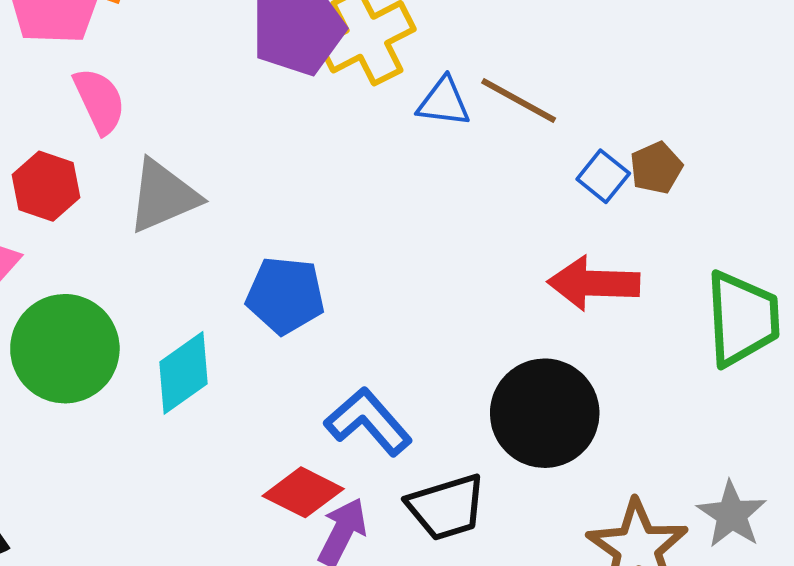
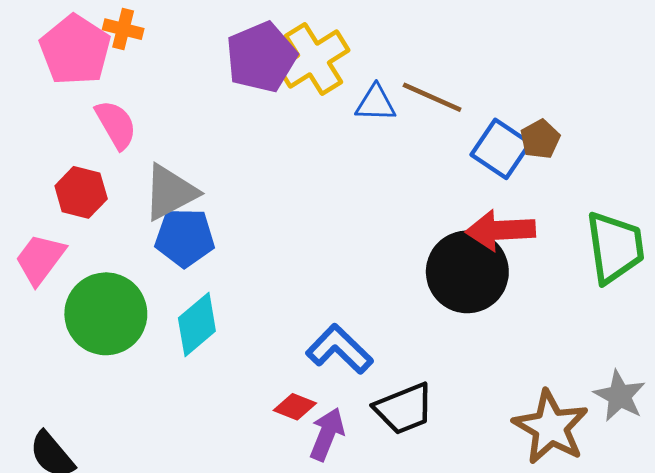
blue square: (603, 176) -> (501, 149), size x1.5
blue pentagon: (285, 295) -> (185, 238), moved
black circle: (545, 413) -> (467, 272), moved
red diamond: (303, 492) -> (295, 407), size x0.7

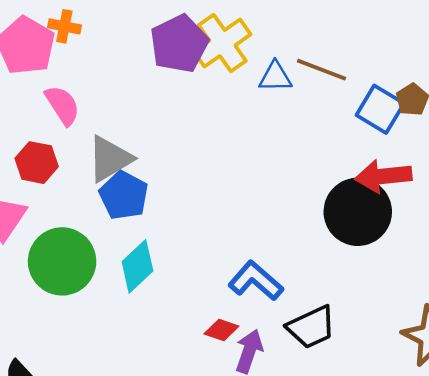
blue pentagon: (185, 238) -> (124, 195), turned 30

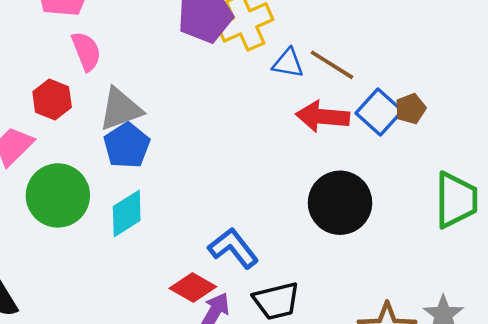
red arrow: (383, 176) -> (323, 116), moved
red diamond: (221, 330) -> (193, 287), size x1.4

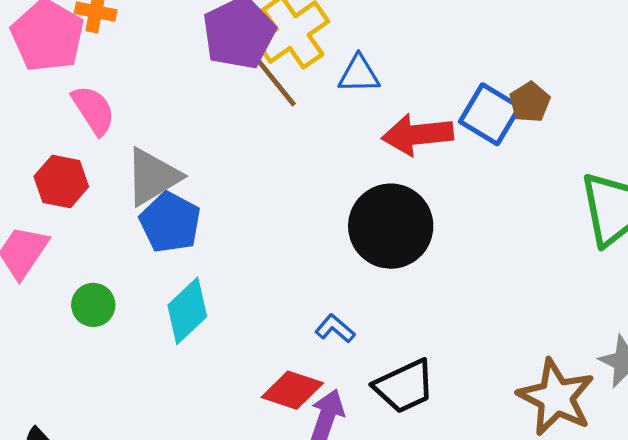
brown line: (332, 65) -> (274, 80), moved, turned 30
green circle: (58, 195) -> (93, 305), size x0.5
black circle: (340, 203) -> (391, 226), moved
blue L-shape: (233, 248) -> (335, 329), size x0.6

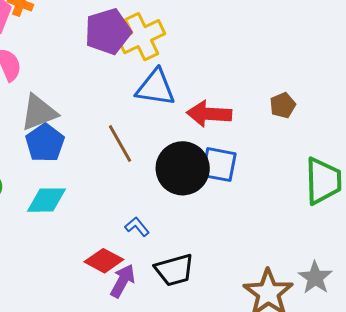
blue triangle: (359, 74) -> (156, 88), moved, size x1.5
brown line: (274, 80) -> (120, 143), moved
blue square: (490, 114) -> (219, 165), moved, turned -30
cyan diamond: (187, 311) -> (46, 200), turned 33

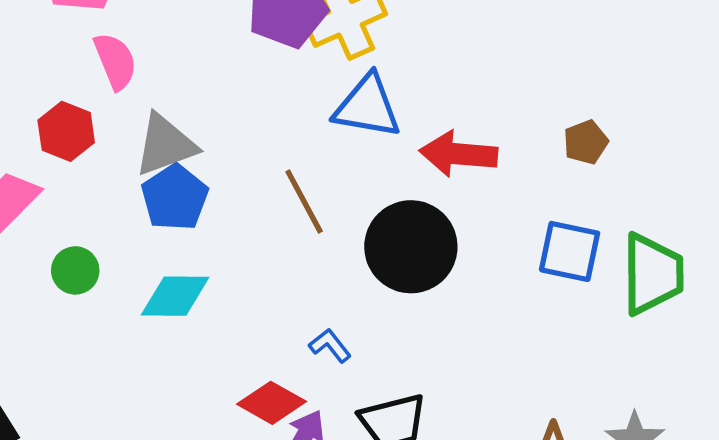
blue square: (219, 165) -> (570, 251), moved

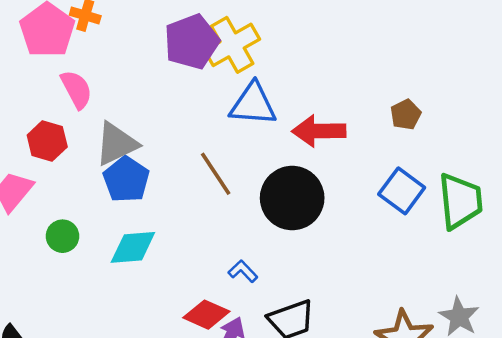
blue square: (570, 251) -> (402, 191), turned 30

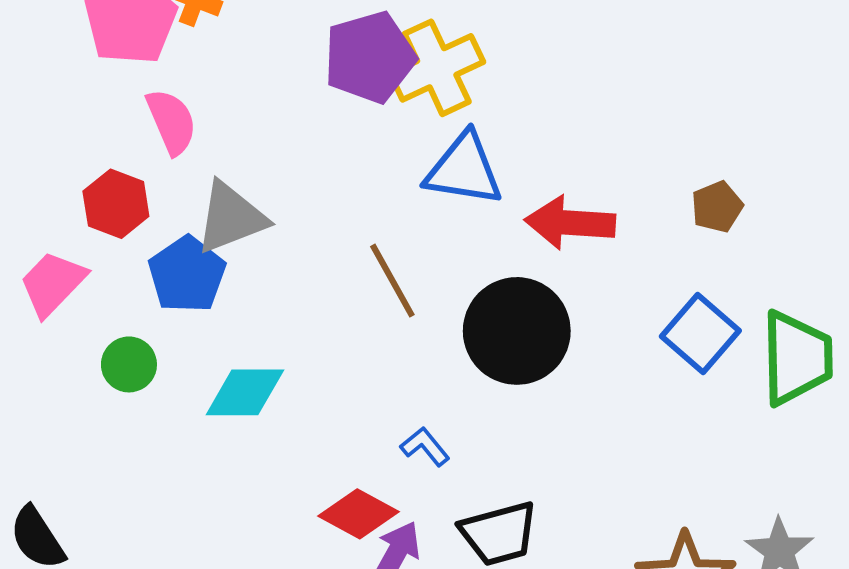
blue pentagon: (126, 179) -> (187, 275), moved

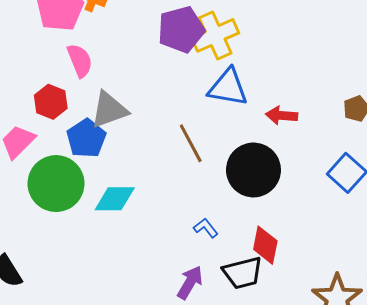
red arrow: (570, 223) -> (282, 115), size x0.7
green circle: (129, 364) -> (56, 184), size x2.0
red diamond: (358, 514) -> (265, 245), moved, turned 72

